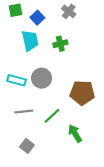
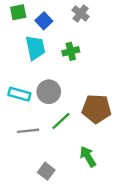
green line: (52, 116) -> (61, 121), moved
gray square: (27, 146) -> (46, 171), moved

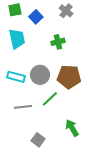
cyan trapezoid: (35, 48) -> (17, 39), moved
brown pentagon: (96, 109) -> (69, 77), moved

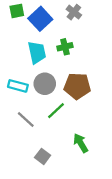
blue square: (36, 17) -> (40, 19), size x1.5
cyan trapezoid: (17, 39) -> (37, 52), moved
gray line: (23, 107) -> (26, 120), turned 48

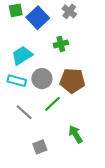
cyan trapezoid: (37, 52) -> (22, 55), moved, turned -110
gray square: (43, 156) -> (40, 147), turned 32

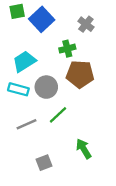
gray cross: (69, 11) -> (86, 24), moved
brown pentagon: (72, 81) -> (80, 74), moved
gray line: (24, 112) -> (27, 124), turned -66

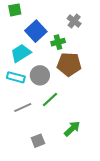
blue square: (42, 19) -> (36, 31), moved
green arrow: (84, 149) -> (72, 129), turned 78

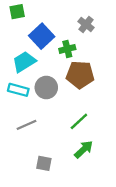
green line: (50, 99) -> (79, 121), moved
gray square: (38, 141) -> (44, 163), turned 32

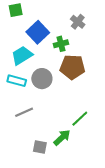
green line: (79, 121) -> (80, 119), moved
green arrow: (84, 149) -> (62, 138), moved

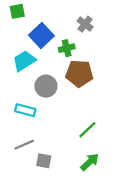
cyan rectangle: (17, 81) -> (25, 110), moved
gray line: (24, 112) -> (24, 145), moved
green arrow: (62, 138) -> (90, 162), moved

